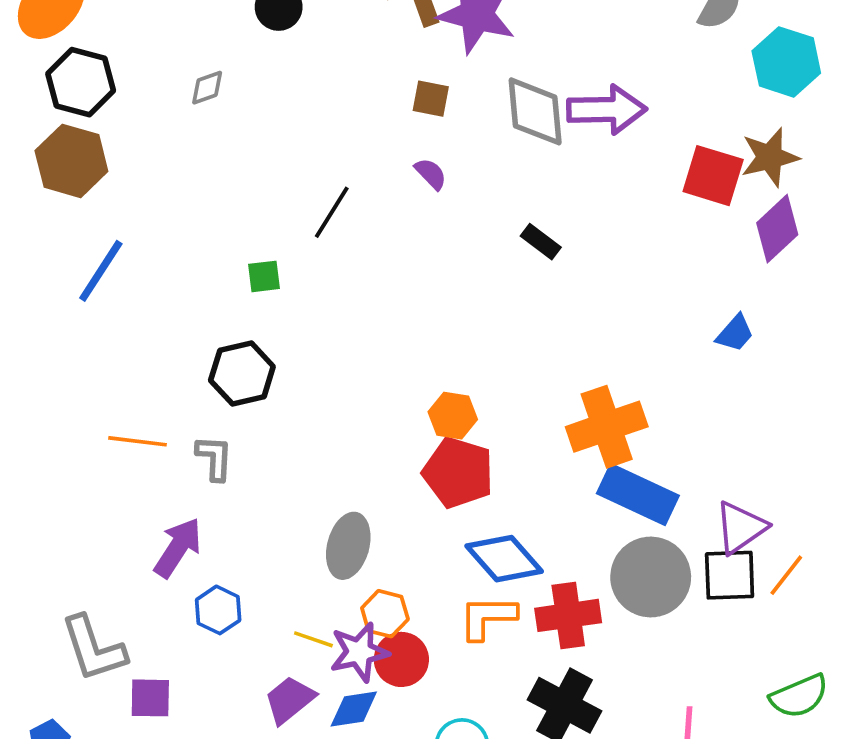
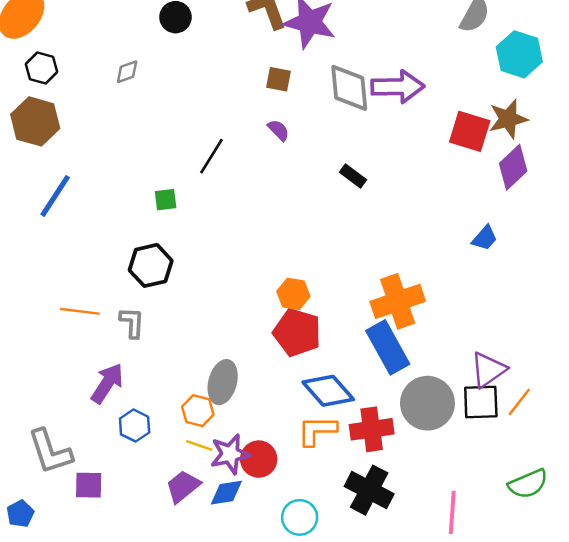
black hexagon: (81, 82) -> (41, 68), size x0.7
blue rectangle: (638, 495) -> (388, 347), moved, turned 36
orange hexagon: (385, 614) -> (198, 411), moved

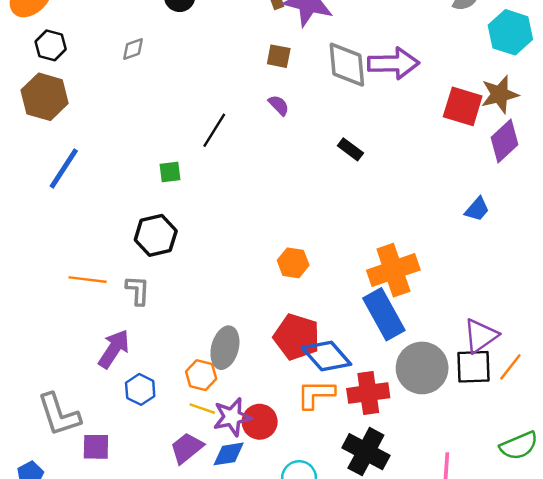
red pentagon: (297, 332) -> (297, 337), moved

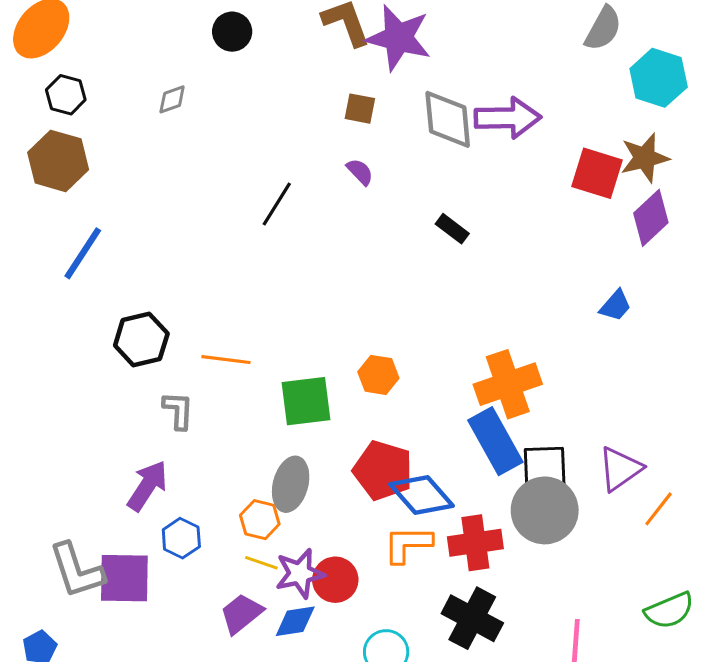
green square: (170, 172) -> (306, 401), moved, size x1.8
black hexagon: (156, 235) -> (141, 340), moved
orange line: (88, 280) -> (226, 360), moved
black square: (473, 367) -> (545, 467), moved
purple square: (96, 447) -> (124, 578), moved, size x1.5

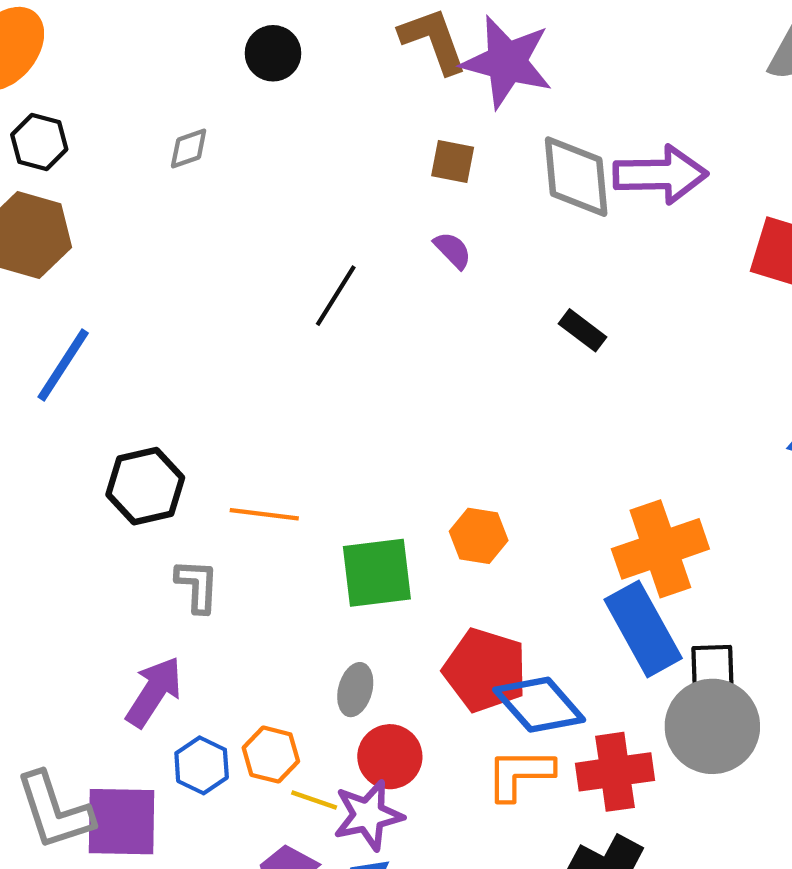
black square: (545, 467) -> (712, 666), size x0.7
gray ellipse: (291, 484) -> (355, 690), size x0.7
orange hexagon: (260, 520) -> (271, 755), moved
red circle: (335, 580) -> (390, 757), moved

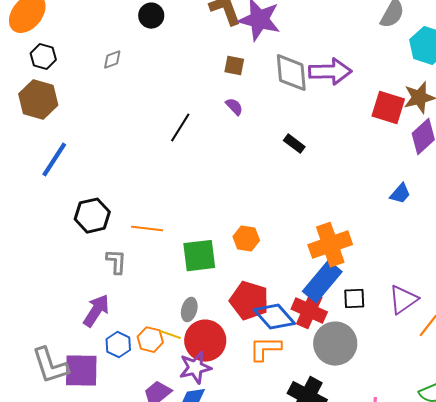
blue rectangle: (643, 629) -> (322, 282), turned 69
gray circle: (712, 726) -> (335, 344), moved
red circle: (390, 757) -> (205, 341), size x1.4
red cross: (615, 772) -> (309, 311), moved, turned 32
yellow line: (314, 800) -> (170, 335), moved

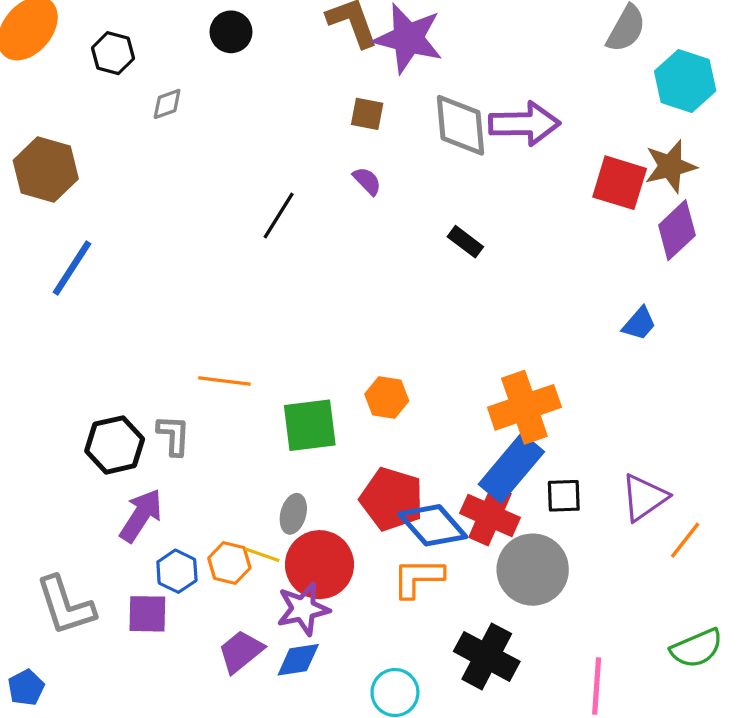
black hexagon: (43, 57) -> (113, 53), moved
black hexagon: (92, 216) -> (115, 445), moved
purple square: (81, 371) -> (147, 614), moved, size x0.7

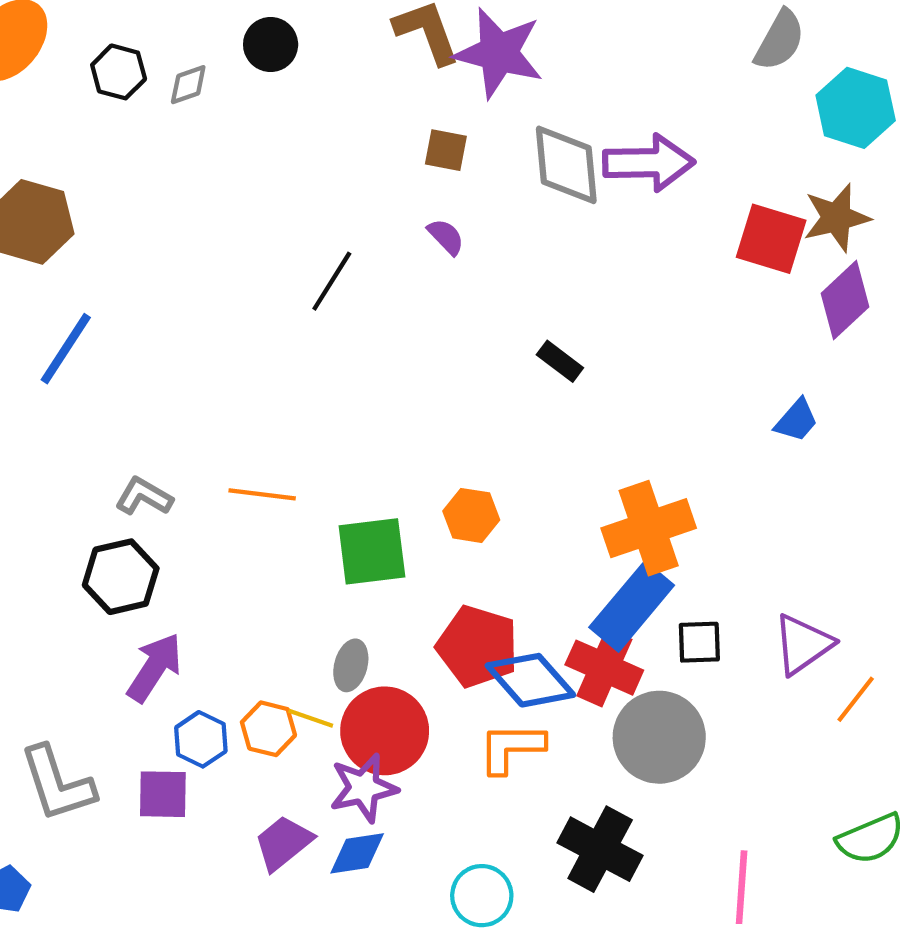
gray diamond: (167, 104) -> (188, 85), moved
black rectangle: (465, 242) -> (560, 361), moved
gray L-shape: (174, 435) -> (144, 496), moved, turned -63

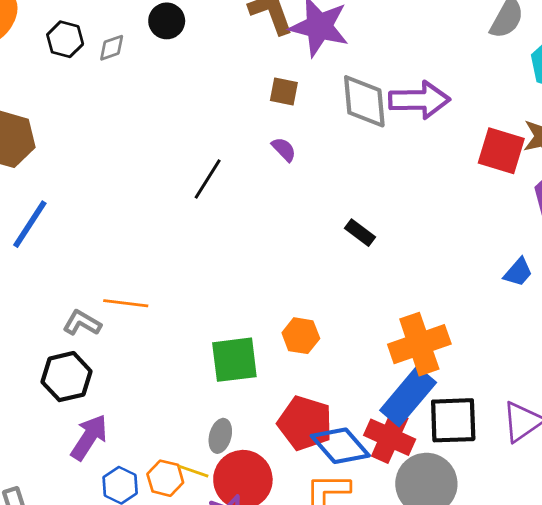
orange line: (262, 494) -> (126, 303), moved
black square: (699, 642) -> (453, 420), size x1.6

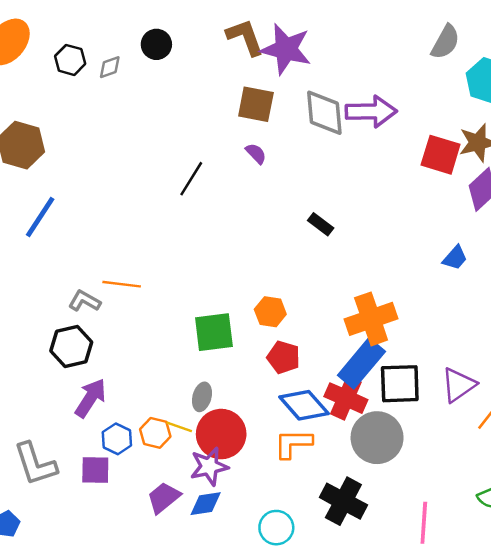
brown square: (284, 91) -> (256, 104), size x1.5
red pentagon: (305, 423) -> (284, 357), moved, size x0.7

